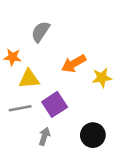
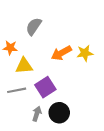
yellow star: (102, 78) -> (85, 53), moved
black circle: (93, 135) -> (59, 113), moved

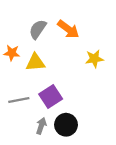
orange arrow: (61, 53) -> (68, 29), moved, turned -114
yellow triangle: (24, 66) -> (35, 62), moved

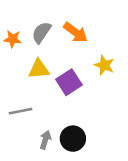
orange star: (12, 53) -> (13, 39), moved
yellow star: (94, 59) -> (104, 65), turned 30
purple square: (51, 96) -> (69, 82), moved

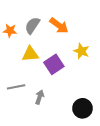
black circle: (73, 139) -> (83, 108), moved
gray arrow: (45, 140) -> (40, 97), moved

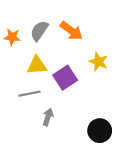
gray line: (16, 87) -> (29, 94), moved

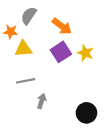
gray semicircle: (39, 31) -> (29, 16), moved
yellow triangle: (37, 65) -> (23, 49), moved
purple square: (65, 78) -> (61, 52), moved

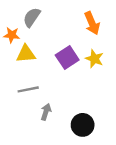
orange arrow: (62, 26) -> (92, 23), moved, turned 30
black circle: (86, 113) -> (83, 125), moved

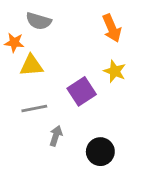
gray semicircle: (32, 17) -> (39, 21), turned -108
purple square: (67, 58) -> (82, 91), moved

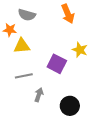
orange arrow: (112, 28) -> (68, 14), moved
purple square: (82, 91) -> (57, 64), turned -30

